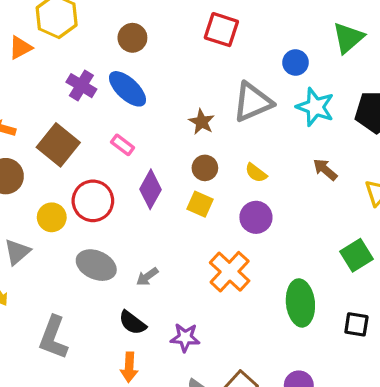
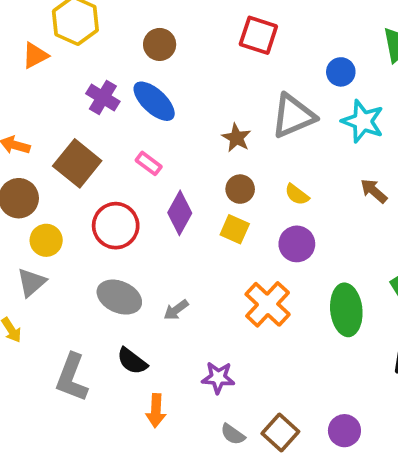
yellow circle: (52, 217) -> (46, 240), moved
green ellipse: (300, 303) -> (346, 310), moved
black semicircle: (132, 323) -> (132, 361), moved

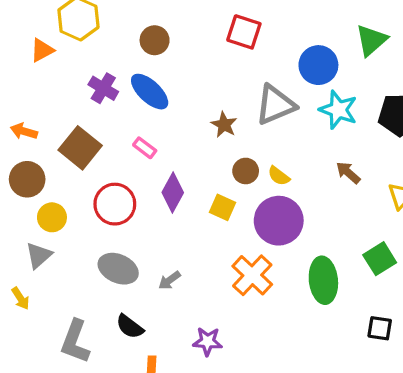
blue circle: (341, 72) -> (318, 65), size x1.5
brown circle: (240, 189) -> (246, 171), moved
purple circle: (297, 244) -> (279, 221), size x1.5

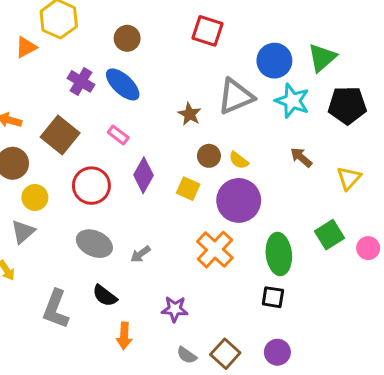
green triangle: (371, 40) -> (322, 58), moved
black square: (380, 328) -> (273, 297), moved

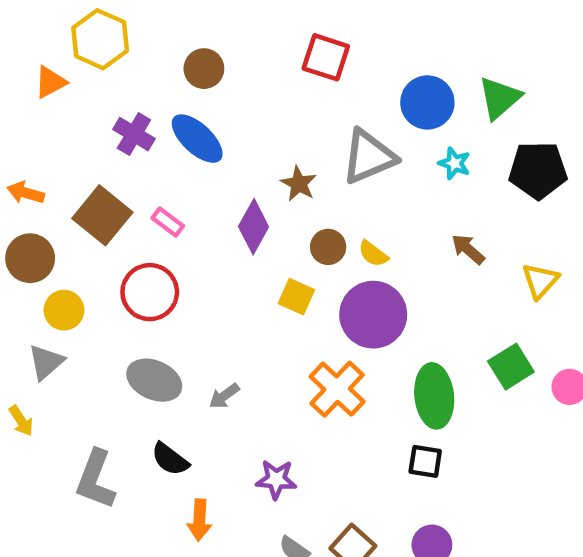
cyan star: (292, 101) -> (454, 163), size x0.6
pink rectangle: (118, 135) -> (168, 222), moved
purple diamond: (143, 175) -> (254, 227), moved

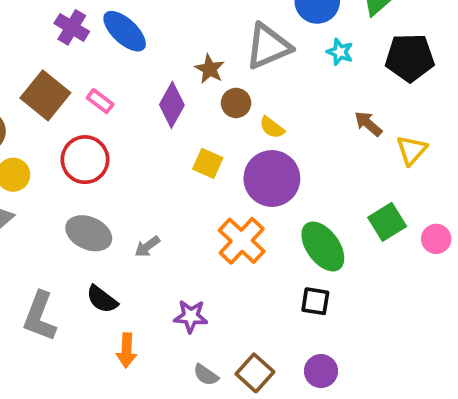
brown circle: (328, 247) -> (236, 103), moved
brown arrow: (468, 249) -> (368, 124), moved
green ellipse: (434, 396) -> (323, 246), turned -30

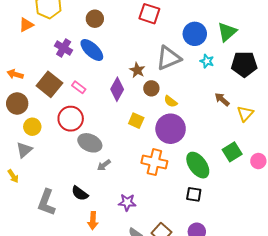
gray ellipse: (89, 233) -> (90, 143), moved
orange cross: (242, 241) -> (154, 162), turned -30

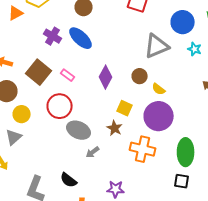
brown star: (137, 70) -> (115, 128), moved
green ellipse: (198, 165) -> (186, 152), turned 36

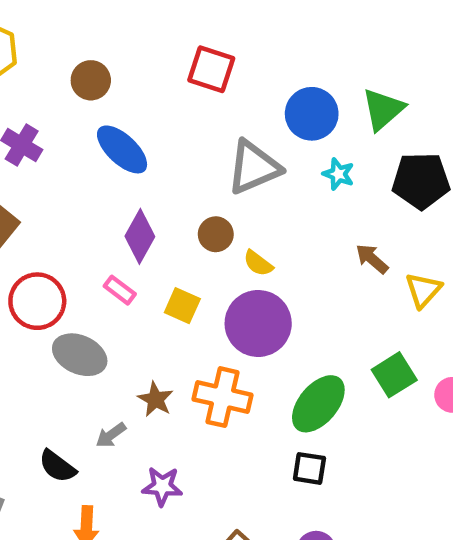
blue ellipse: (81, 38) -> (122, 149), moved
pink rectangle: (68, 75) -> (120, 290), moved
brown star: (115, 128) -> (156, 399), moved
gray arrow: (93, 152) -> (111, 435), moved
green ellipse: (186, 152) -> (318, 404), turned 40

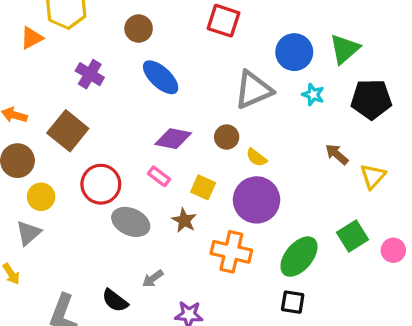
purple diamond: (140, 236) -> (173, 139), turned 72
brown star: (156, 399) -> (184, 220), moved

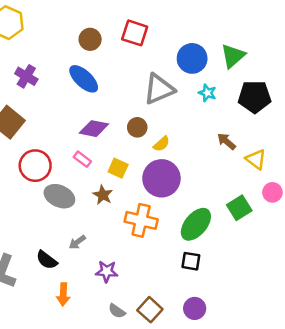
brown circle: (139, 29) -> (90, 39), moved
yellow semicircle: (257, 157) -> (161, 144), turned -78
yellow triangle: (373, 176) -> (256, 159), turned -35
pink circle: (393, 250) -> (272, 192), moved

